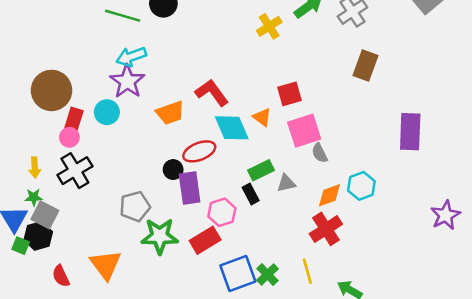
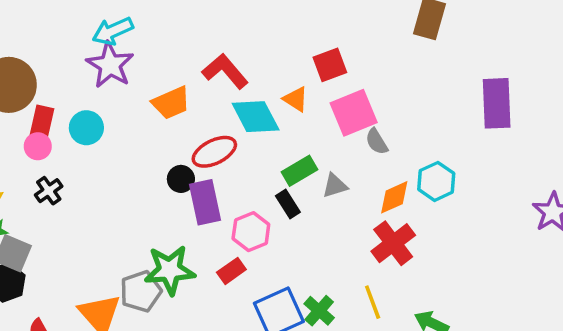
cyan circle: (107, 112) -> (86, 128), moved
black cross: (75, 171) -> (49, 191), size x0.6
gray pentagon: (135, 206) -> (141, 291), moved
red rectangle: (205, 240) -> (231, 271), size x0.7

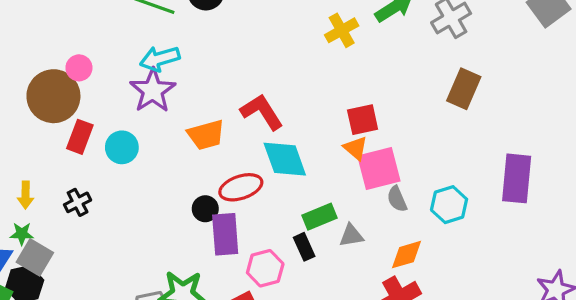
orange triangle: (296, 99) -> (356, 148), moved
pink circle: (38, 146) -> (79, 68), moved
cyan hexagon: (436, 181) -> (449, 205), moved

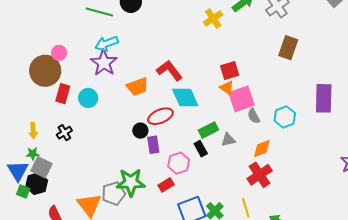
purple rectangle: (225, 234) -> (153, 145), size x0.7

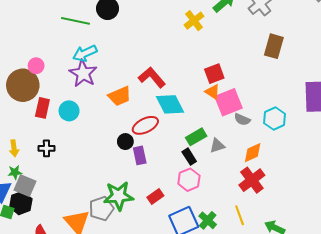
gray semicircle: (254, 116) -> (242, 119), turned -35
black cross: (64, 133) -> (46, 148), turned 35
pink hexagon: (179, 163) -> (189, 180), moved

